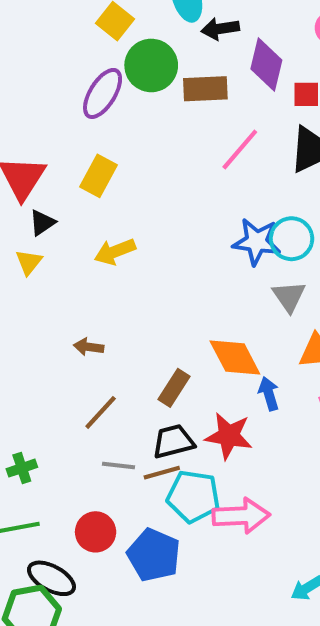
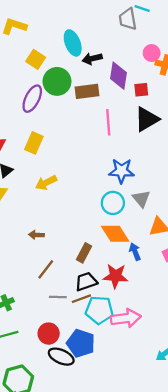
pink line: (240, 150) -> (108, 122), turned -40
cyan circle: (292, 239) -> (113, 203), moved
black ellipse: (51, 578) -> (61, 357), moved

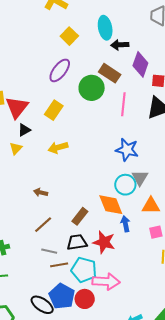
green circle: (57, 81) -> (92, 88), moved
brown rectangle: (87, 91) -> (110, 73), turned 30
cyan circle: (113, 203) -> (125, 185), moved
brown line: (81, 299) -> (59, 265), moved
red circle: (49, 334) -> (85, 299), moved

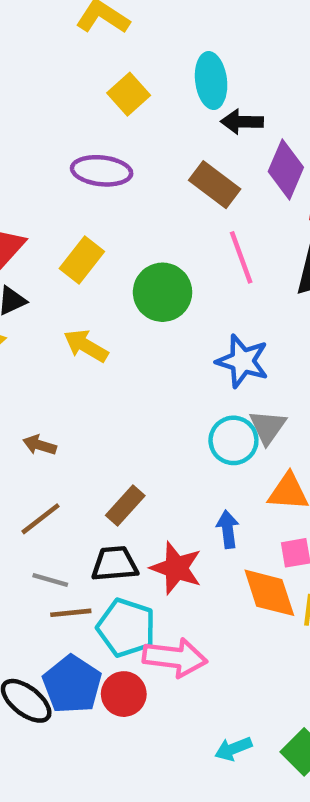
purple ellipse: (60, 70) -> (102, 171), turned 55
green circle: (92, 88) -> (163, 292), moved
pink line: (123, 104) -> (241, 257), turned -30
yellow arrow: (58, 148) -> (86, 346), turned 42
orange diamond: (111, 205) -> (269, 593), moved

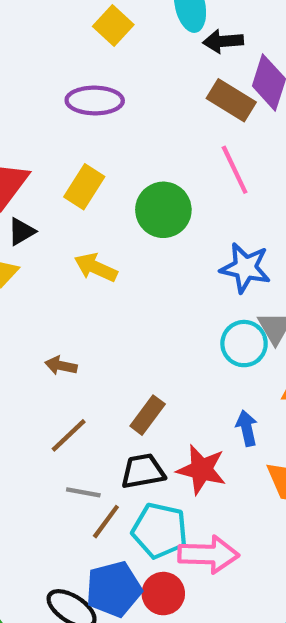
brown rectangle: (215, 185) -> (231, 100), moved
brown line: (71, 613) -> (106, 522), turned -42
blue pentagon: (72, 684) -> (114, 589), turned 30

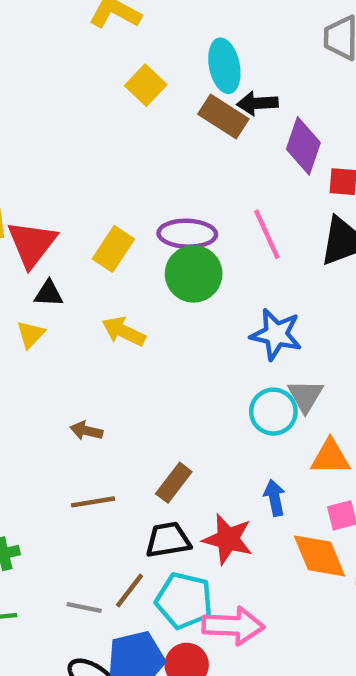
purple ellipse: (95, 100) -> (187, 234), moved
brown rectangle: (231, 100) -> (223, 117), moved
black triangle: (22, 232) -> (49, 294), turned 32
brown line: (69, 435) -> (93, 502), turned 33
gray line: (83, 492) -> (84, 608), moved

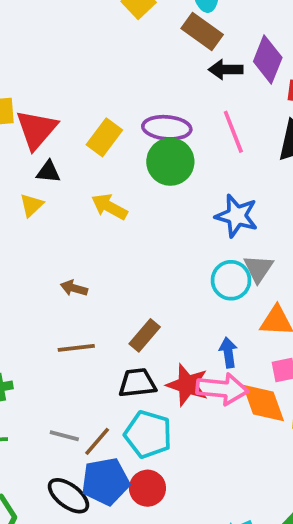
black arrow: (257, 103) -> (226, 70), moved
brown line: (129, 590) -> (97, 441), moved
pink arrow: (233, 626) -> (222, 389), moved

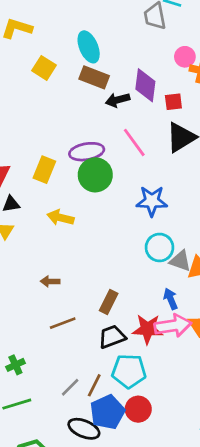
gray triangle: (258, 269) -> (180, 261), moved, turned -30
gray line: (64, 436) -> (70, 387), turned -45

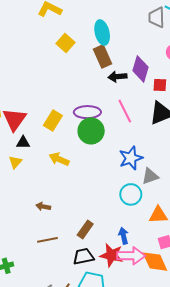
brown rectangle: (94, 77) -> (102, 56), turned 35
blue star: (152, 201) -> (131, 158), turned -30
gray triangle: (180, 261) -> (150, 176), moved, turned -48
blue arrow: (171, 299) -> (123, 236), moved

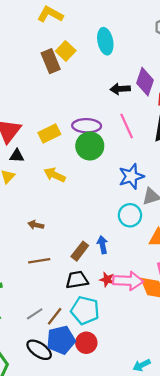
brown rectangle: (102, 56) -> (51, 61), moved
yellow rectangle: (53, 121) -> (49, 133), turned 30
blue arrow: (123, 236) -> (103, 245), moved
red star: (111, 255) -> (107, 279), size x0.6

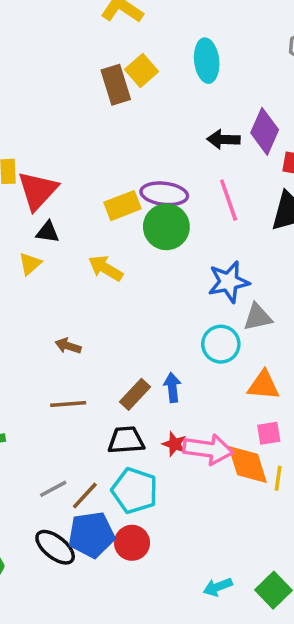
yellow rectangle: (49, 133) -> (122, 206), moved

